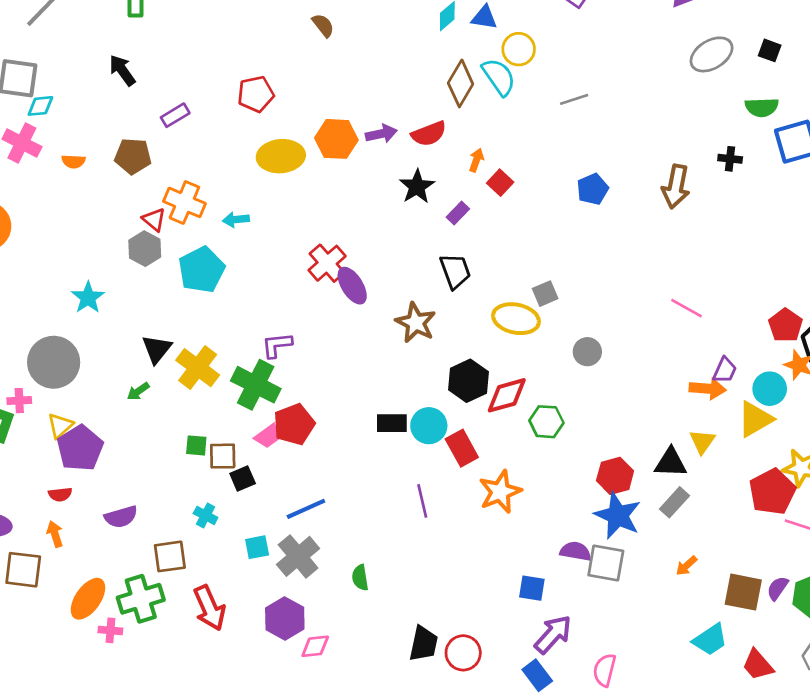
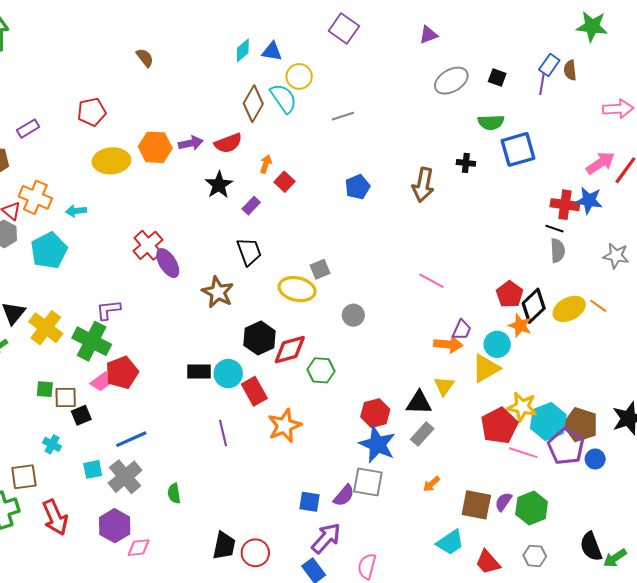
purple semicircle: (575, 551) -> (344, 495), moved, turned 120

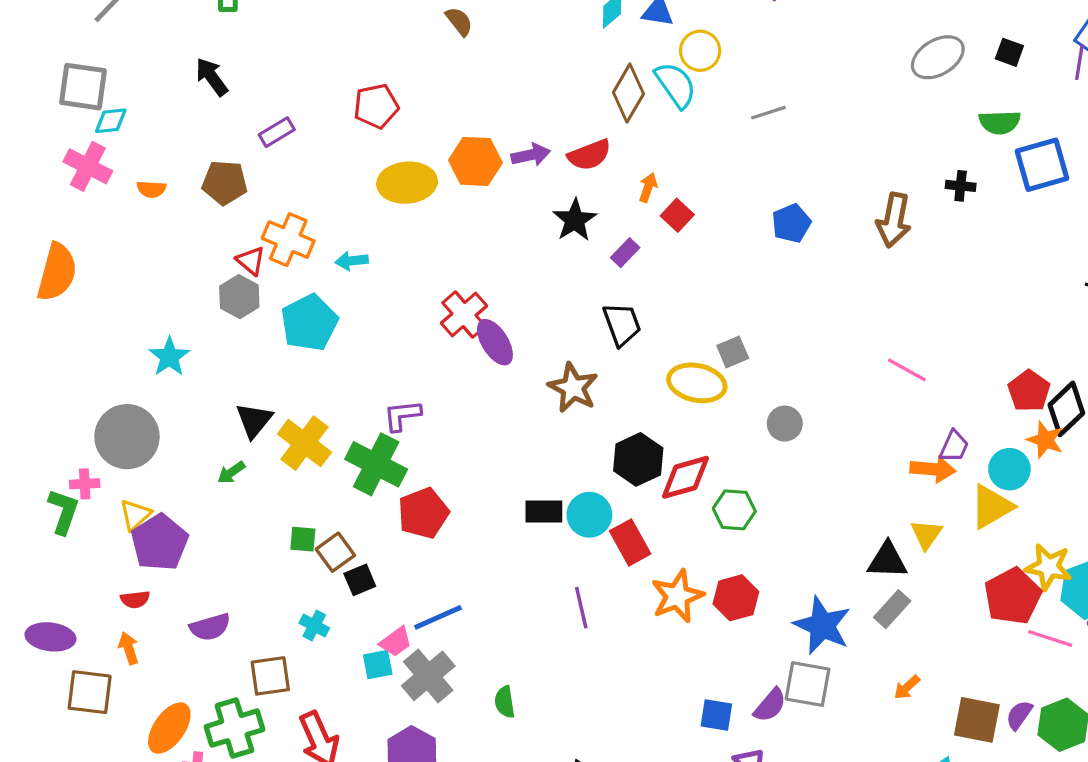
pink trapezoid: (101, 382) -> (396, 642), moved
brown square: (66, 398) -> (335, 552), turned -35
red hexagon: (375, 413) -> (736, 598), moved

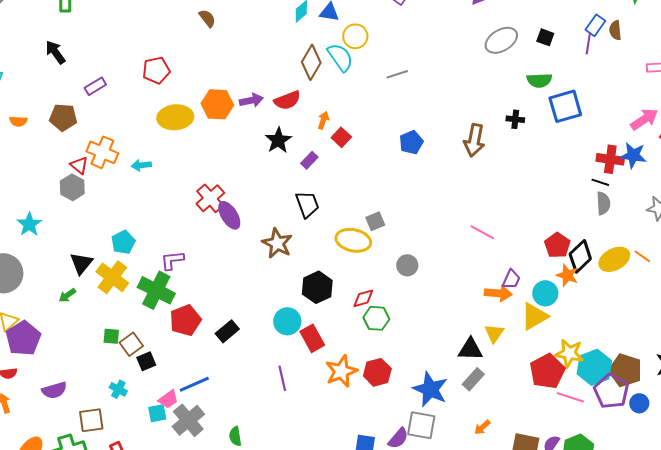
cyan pentagon: (309, 323) -> (123, 242), moved, size x0.7
red diamond: (685, 477) -> (363, 298), moved, size x0.7
black rectangle: (544, 511) -> (227, 331), moved, turned -40

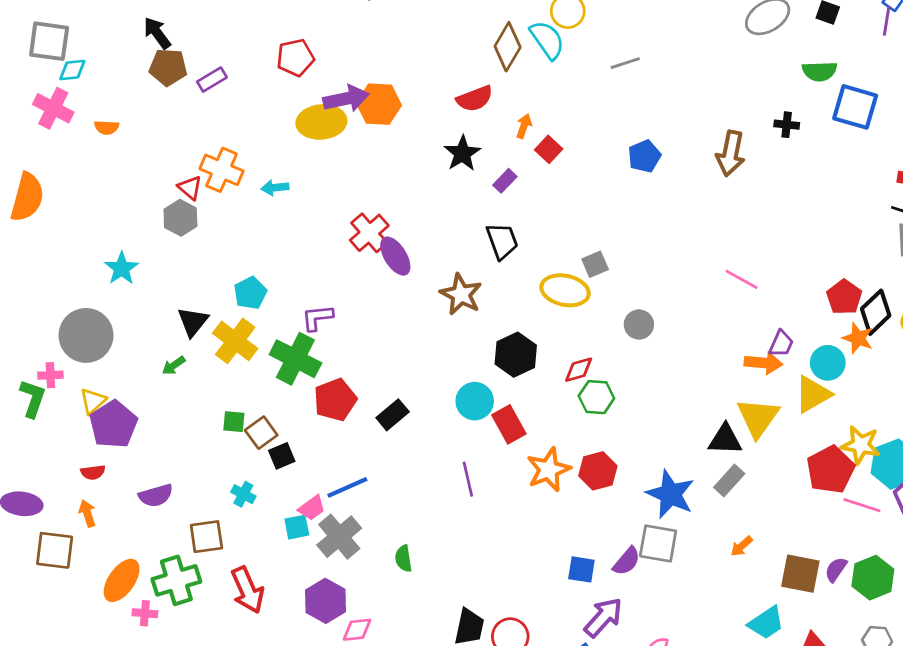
purple arrow: (251, 100) -> (346, 99), moved, size x1.4
blue square: (565, 106) -> (855, 107), turned 32
brown pentagon: (63, 117) -> (168, 67), moved
yellow triangle: (494, 333) -> (758, 418), size x1.6

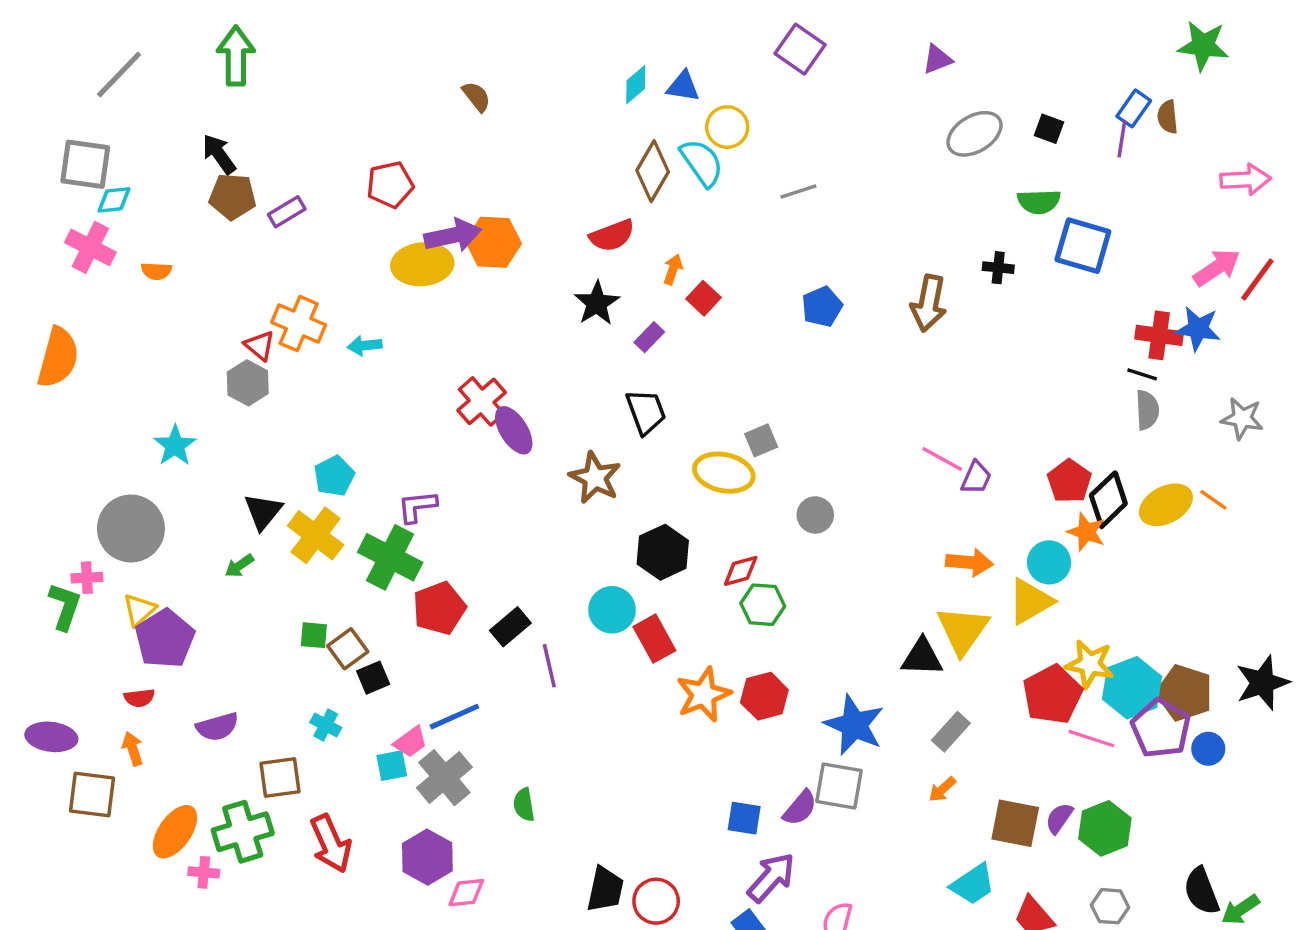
purple trapezoid: (781, 344) -> (976, 478), moved
purple line: (468, 479) -> (549, 666), moved
gray rectangle: (729, 481) -> (951, 732), moved

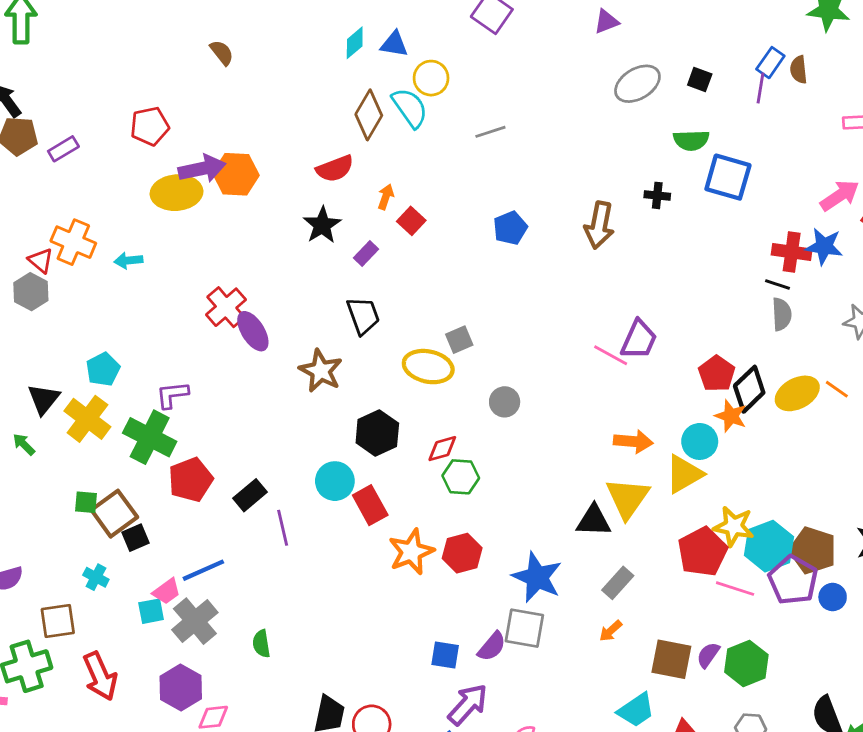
purple trapezoid: (976, 478) -> (639, 340), moved, size x1.4
green arrow: (239, 566) -> (24, 444), turned 80
brown square: (348, 649) -> (114, 514), size x1.4

